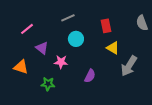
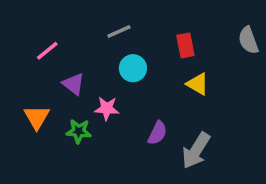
gray arrow: (129, 66) -> (196, 150), moved
orange triangle: (21, 67) -> (37, 117), turned 42
green star: (48, 84) -> (79, 131), moved

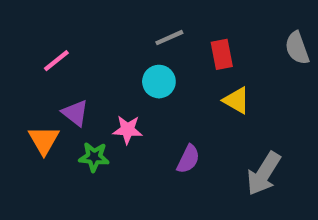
gray line: (119, 31) -> (169, 38), moved
purple triangle: (73, 84) -> (75, 113), moved
gray arrow: (196, 150) -> (264, 174), moved

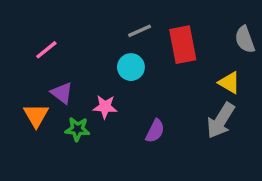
red rectangle: (222, 54) -> (183, 45), size x1.5
yellow triangle: (236, 100) -> (229, 83), moved
gray arrow: (264, 174) -> (221, 121), moved

